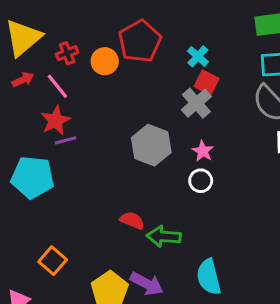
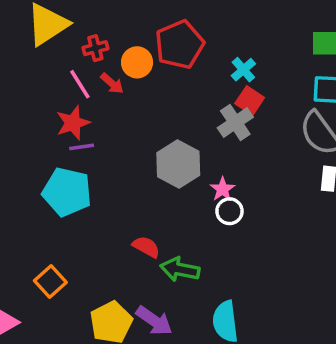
red arrow: (23, 80) -> (112, 83), moved, turned 60
pink star: (203, 151) -> (222, 189), moved
cyan pentagon: (33, 177) -> (67, 192), moved

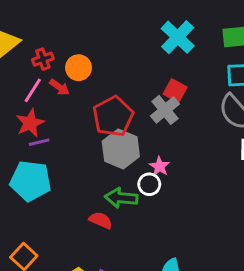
red pentagon: (180, 45) -> (113, 116), moved
cyan cross: (243, 70) -> (178, 37), moved, size x1.6
pink line: (80, 84) -> (33, 90), turned 70
white circle: (230, 211) -> (149, 184), moved
green arrow: (180, 269) -> (121, 198), moved

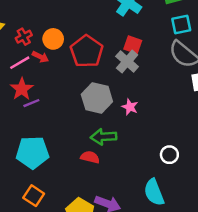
pink line: (33, 90) -> (20, 63), turned 36
red pentagon: (113, 116) -> (87, 51), moved
cyan pentagon: (31, 181) -> (32, 152), moved
white circle: (149, 184) -> (169, 155), moved

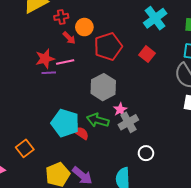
gray cross: (127, 61) -> (128, 122), moved
pink line: (20, 63) -> (65, 62), moved
pink star: (130, 107) -> (120, 110), moved
cyan pentagon: (32, 152) -> (65, 123), moved

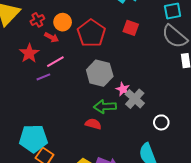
red star: (45, 59) -> (29, 53), moved
cyan pentagon: (65, 123) -> (33, 139), moved

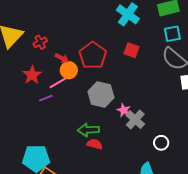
orange circle: (63, 22) -> (69, 70), moved
red arrow: (52, 37) -> (62, 58), moved
green arrow: (105, 107) -> (88, 130), moved

